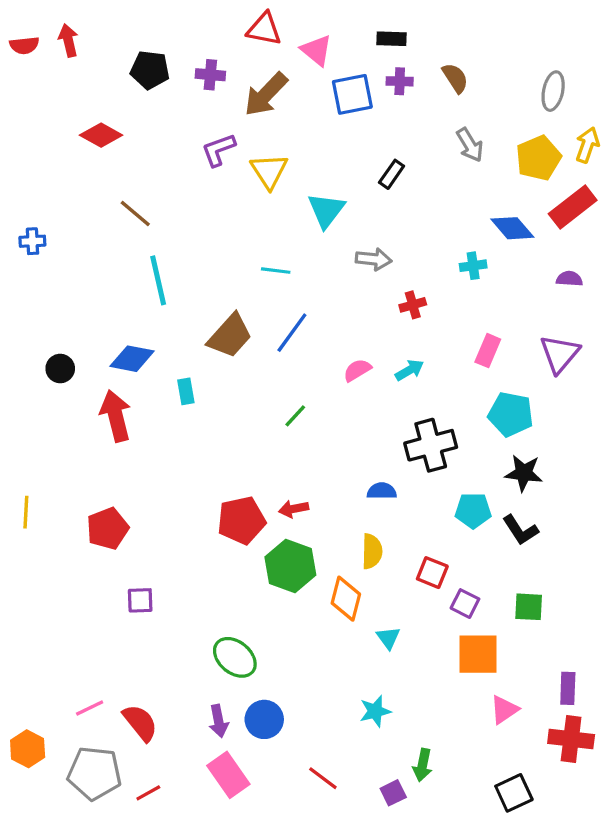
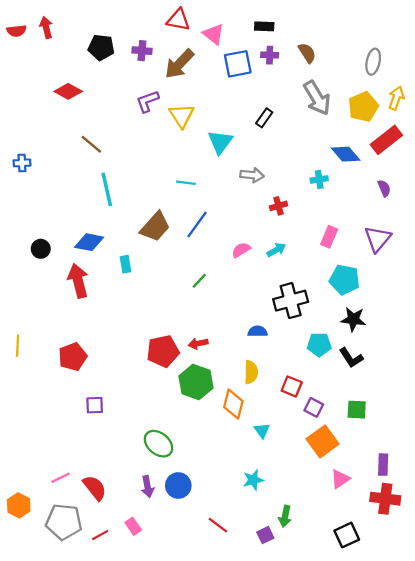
gray arrow: (470, 145) -> (317, 98), size x1.5
purple semicircle: (569, 279) -> (384, 188), turned 63
orange square: (478, 654) -> (323, 441), turned -36
pink rectangle: (228, 775) -> (133, 526), moved, size x0.6

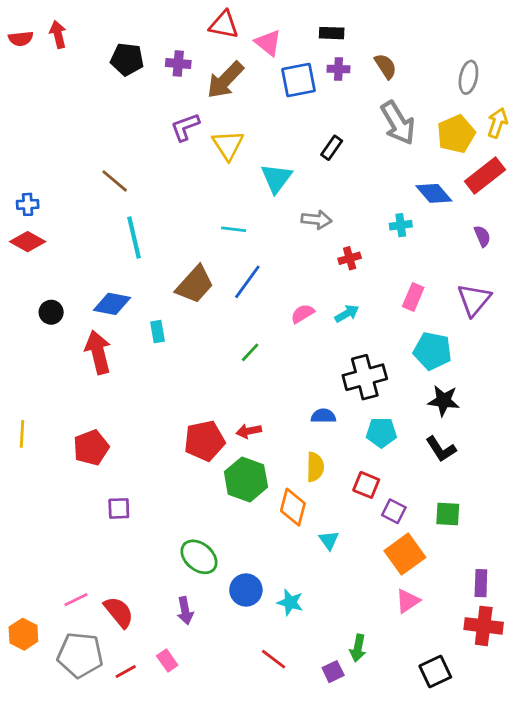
red diamond: (68, 91) -> (28, 242), moved
cyan pentagon: (319, 345) -> (381, 432), moved
pink triangle: (340, 479) -> (408, 601), moved
cyan star: (253, 480) -> (290, 602), moved, turned 30
blue circle: (178, 485) -> (246, 590), moved

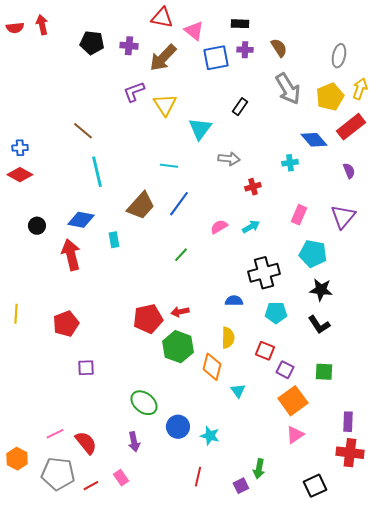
red line: (274, 659) -> (198, 477), turned 66

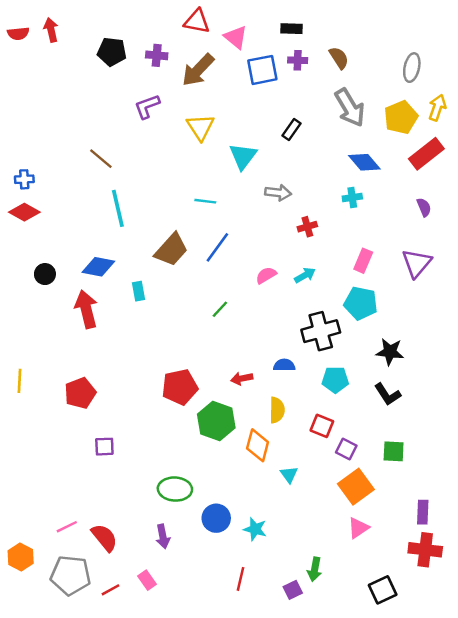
purple L-shape: (134, 92) -> (147, 106), moved
blue diamond: (314, 140) -> (364, 162), moved
cyan pentagon: (313, 254) -> (361, 303), moved
red arrow: (180, 312) -> (242, 378), moved
green ellipse: (144, 403) -> (175, 489), turned -36

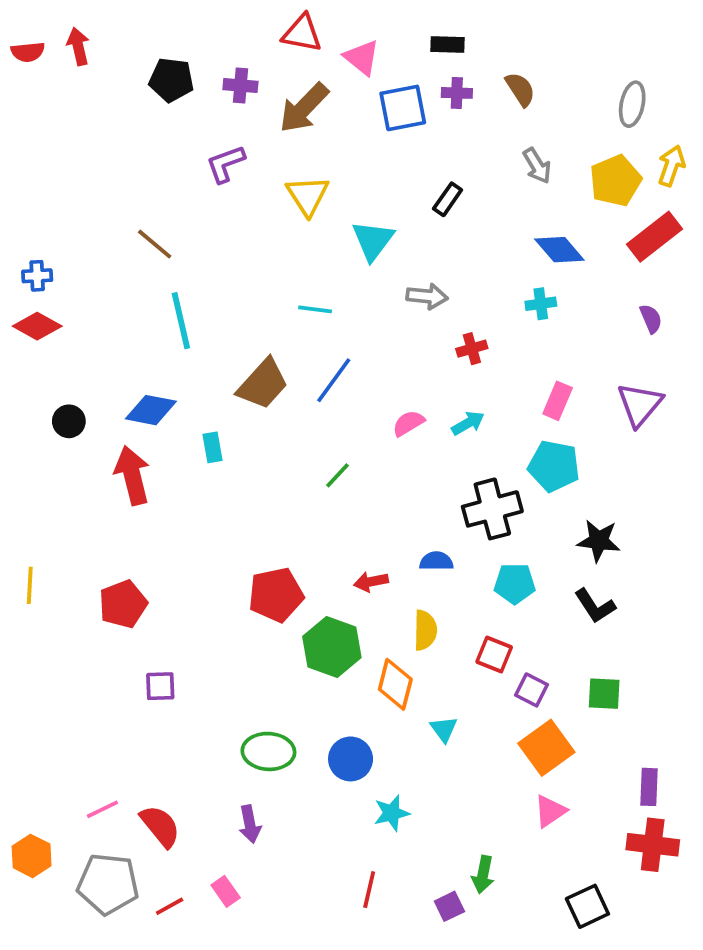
gray arrow: (350, 108) -> (537, 166), size x0.6
blue circle: (216, 518) -> (351, 759), moved
cyan star: (255, 529) -> (392, 813), turned -30

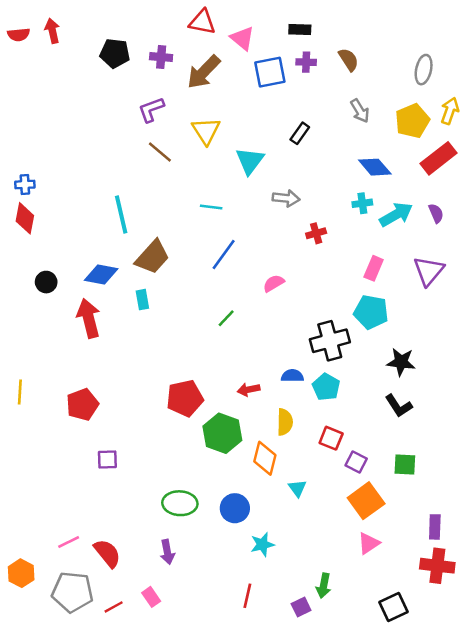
brown line: (155, 244) -> (160, 152), moved
red diamond: (37, 326) -> (25, 218), turned 72
brown trapezoid: (263, 384) -> (152, 257), moved
cyan arrow: (468, 423) -> (396, 215), moved, size x1.5
cyan pentagon: (515, 584) -> (326, 387), moved, turned 30

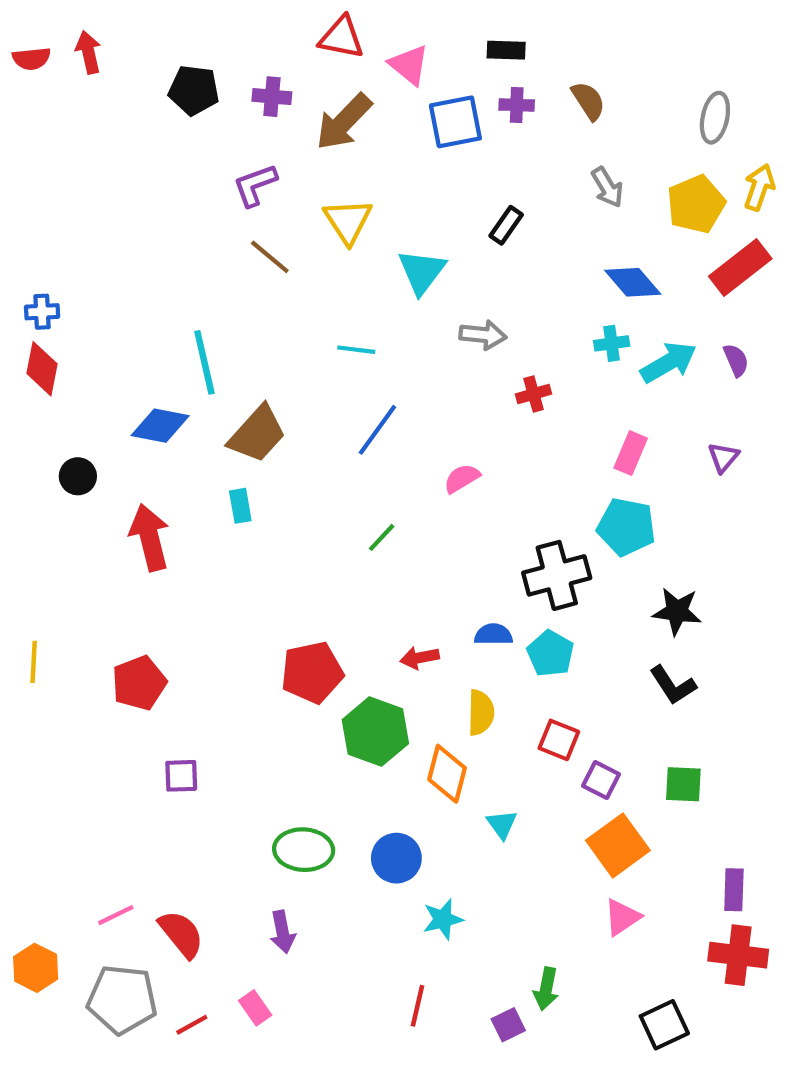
purple triangle: (429, 271) -> (723, 457), size x0.6
blue diamond: (101, 275) -> (160, 426), moved

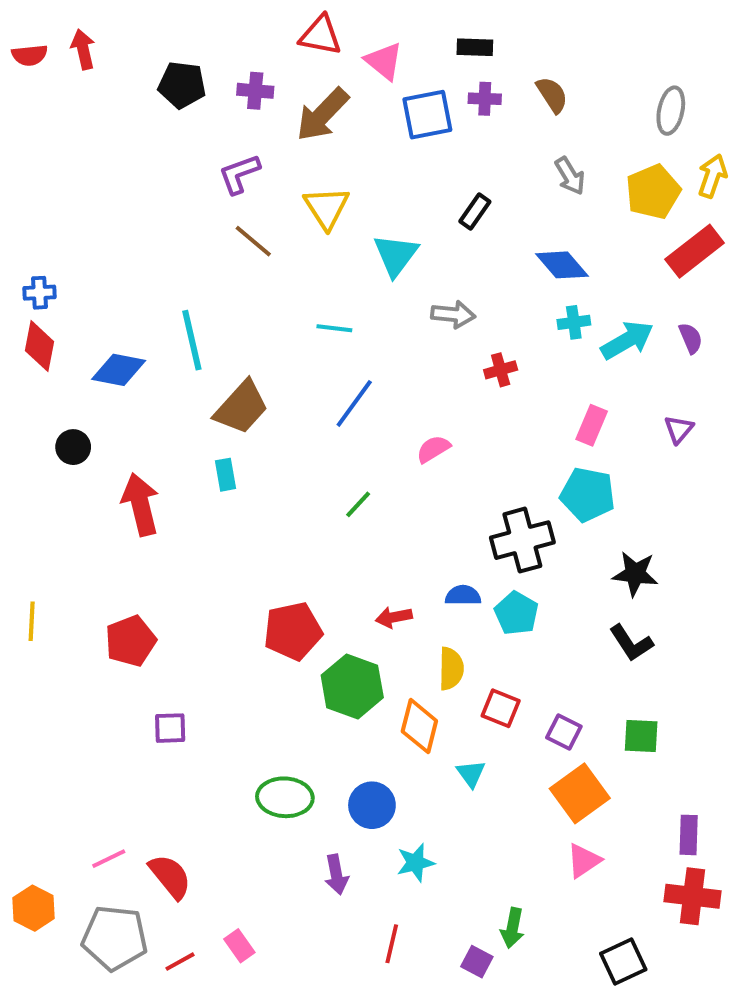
blue diamond: (633, 282) -> (562, 265), moved
blue diamond: (160, 426) -> (119, 370), moved
red square: (559, 740) -> (501, 708), moved
purple arrow: (282, 932) -> (336, 874), moved
purple square: (508, 1025) -> (477, 962), turned -36

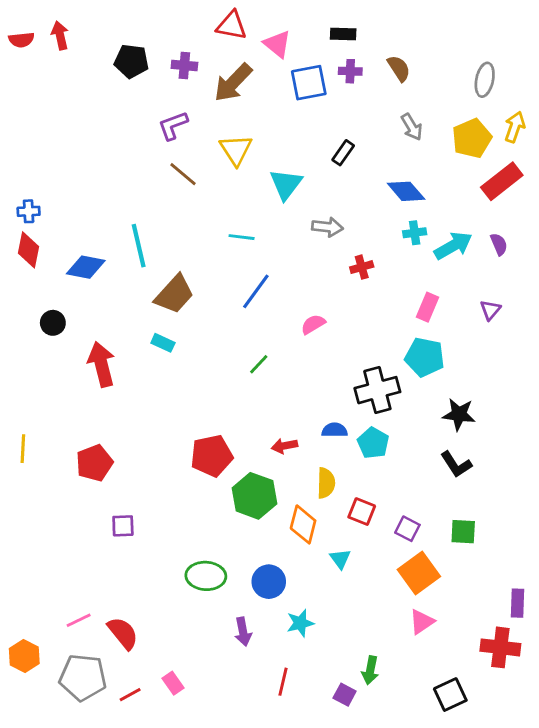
cyan rectangle: (226, 475) -> (163, 343), turned -55
purple rectangle: (689, 835) -> (518, 603), moved

